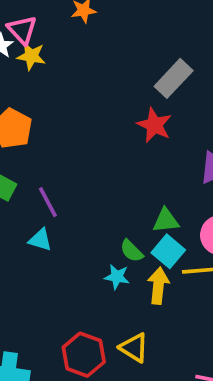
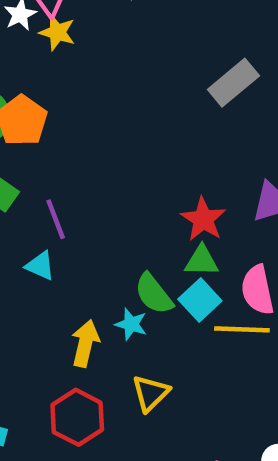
red star: (154, 125) -> (203, 219), moved
green semicircle: (132, 251) -> (154, 294), size x1.4
yellow arrow: (158, 286) -> (85, 343), moved
yellow triangle: (134, 348) -> (151, 393), moved, turned 36

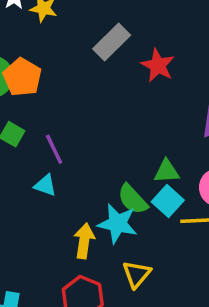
gray rectangle: (233, 83) -> (112, 42), moved
red star: (203, 219) -> (158, 65), moved
cyan star: (131, 324) -> (118, 224), size x1.6

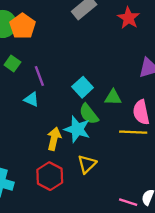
red star: (158, 65) -> (128, 18), moved
cyan square: (168, 201) -> (83, 87), moved

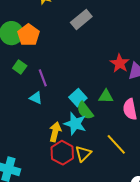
red star: (128, 18) -> (120, 63), moved
cyan square: (83, 87) -> (78, 98), moved
yellow line: (133, 132) -> (116, 144), moved, turned 45
red hexagon: (50, 176) -> (62, 153), moved

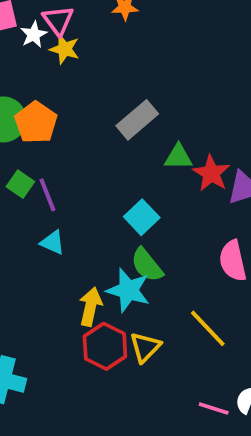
gray rectangle: (81, 20) -> (137, 120), moved
purple line: (43, 78) -> (47, 195), moved
green triangle: (106, 96) -> (178, 157), moved
cyan square: (78, 98) -> (142, 217), moved

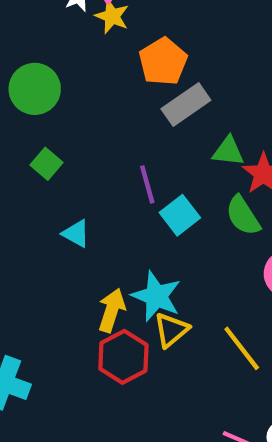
orange pentagon: (36, 122) -> (163, 62), moved
purple line: (47, 195) -> (147, 184), moved
green semicircle: (147, 265) -> (243, 216), moved
yellow triangle: (145, 347) -> (171, 330), moved

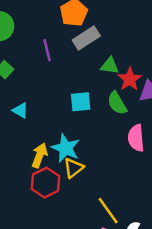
purple line: (147, 184) -> (47, 50), moved
cyan square: (180, 215) -> (81, 102), turned 30
yellow line: (242, 348) -> (108, 211), moved

